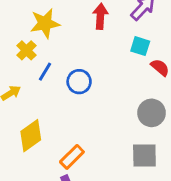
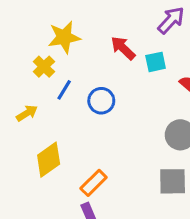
red arrow: (100, 16) -> (123, 48), moved, turned -50
cyan square: (140, 46) -> (156, 62), moved, turned -30

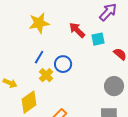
yellow cross: (44, 67) -> (46, 75), moved
yellow arrow: (27, 113) -> (10, 83), moved, turned 56

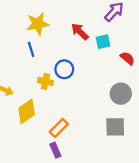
blue line: (39, 57) -> (31, 49), moved, turned -48
yellow cross: (46, 75) -> (45, 81), turned -32

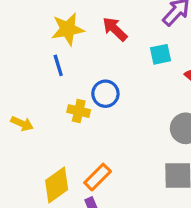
red arrow: (80, 32) -> (115, 29), moved
yellow diamond: (27, 111) -> (57, 185), moved

